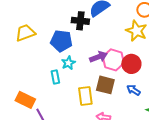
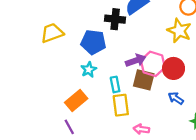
cyan star: (68, 63) -> (89, 70), moved
cyan rectangle: (55, 77) -> (115, 84), moved
brown square: (105, 85) -> (144, 80), moved
orange rectangle: (25, 100) -> (76, 101), moved, turned -66

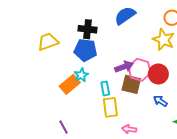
black cross: (115, 19) -> (88, 29), moved
orange rectangle: (76, 101) -> (70, 84), moved

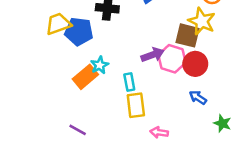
blue pentagon: (85, 50) -> (79, 32), moved
brown square: (131, 84) -> (188, 35), moved
purple line: (64, 127) -> (78, 130), turned -32

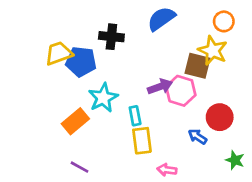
red circle: (195, 64) -> (220, 117), moved
cyan star: (100, 65) -> (103, 98), size x1.5
orange rectangle: (85, 77) -> (75, 121), moved
blue arrow: (198, 97) -> (197, 137), moved

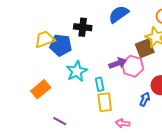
brown square: (197, 66) -> (145, 48), turned -36
orange rectangle: (75, 121) -> (41, 89), moved
blue arrow: (197, 137) -> (145, 99), turned 80

